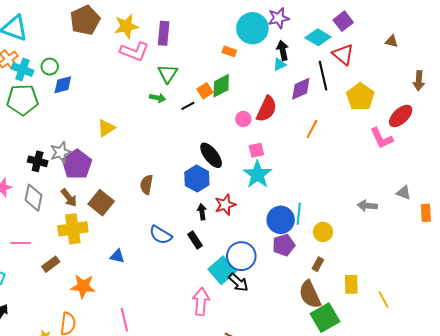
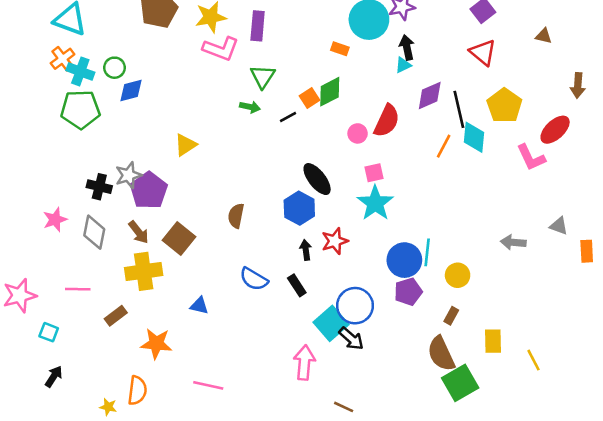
cyan diamond: (318, 37) -> (474, 137), moved, turned 65
black line: (323, 76) -> (459, 109), moved
pink line: (124, 320) -> (208, 385), turned -65

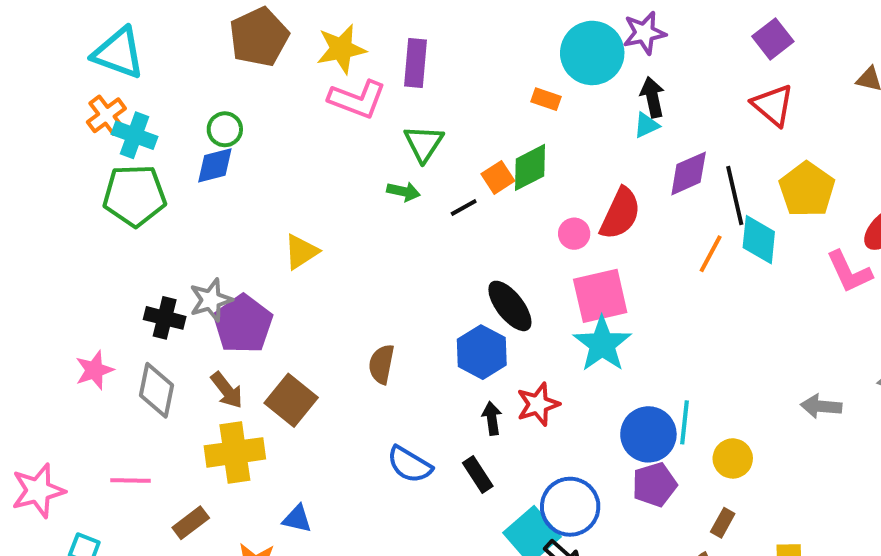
green circle: (115, 68) -> (225, 129), moved
pink square: (374, 173) -> (600, 296), size x1.8
blue triangle: (199, 306) -> (297, 519), moved

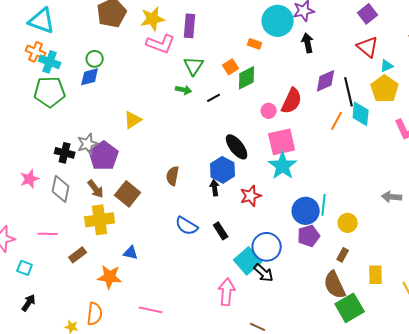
orange cross: (106, 115) -> (36, 52), turned -30
cyan triangle: (646, 125) -> (387, 66), moved
orange square: (498, 177) -> (231, 67), moved
black arrow: (492, 418) -> (215, 188), moved

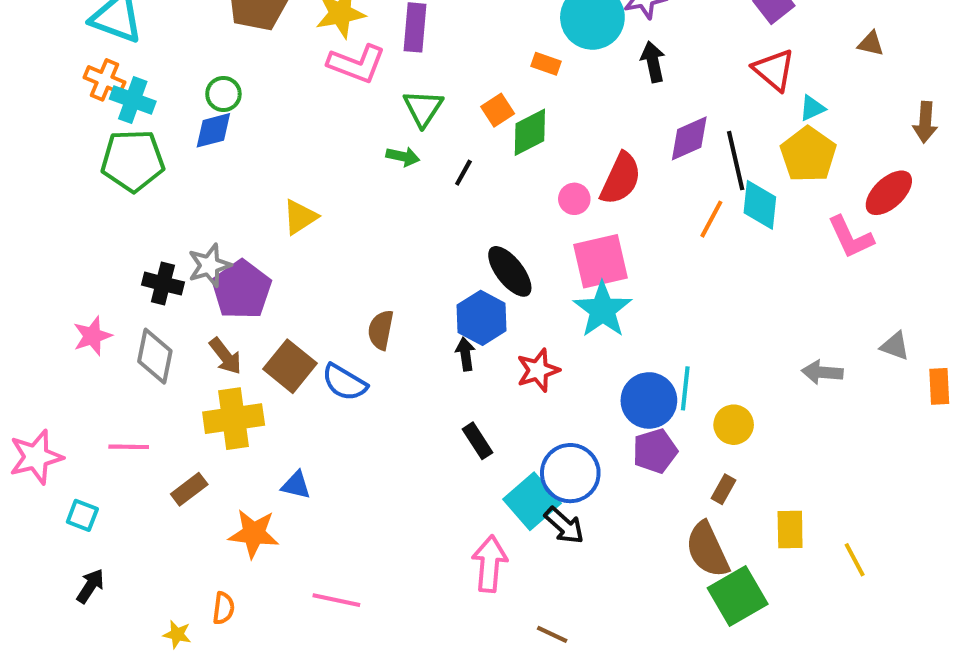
black line: (214, 98) -> (463, 173), turned -32
blue semicircle: (187, 226) -> (344, 382), moved
orange semicircle: (95, 314) -> (223, 608), size x0.7

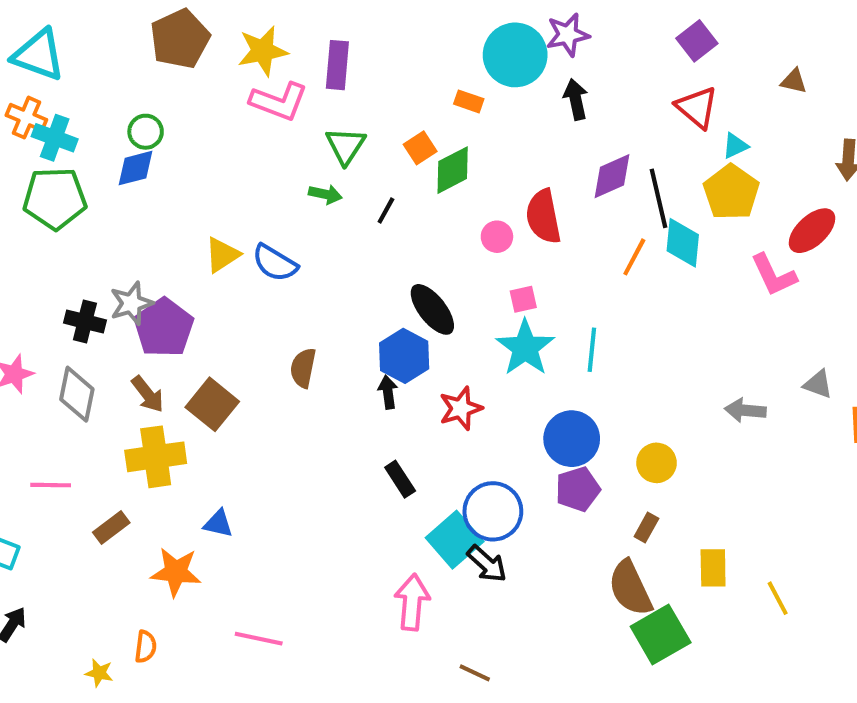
red semicircle: (621, 179) -> (543, 216), turned 144
pink square: (601, 261) -> (523, 299), size x0.5
blue semicircle: (344, 382) -> (275, 263), moved
cyan line: (685, 388) -> (592, 350), moved

